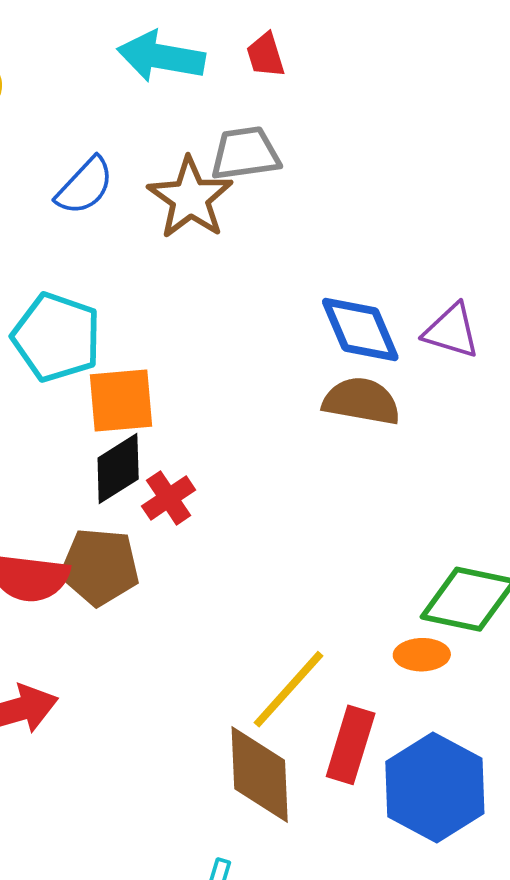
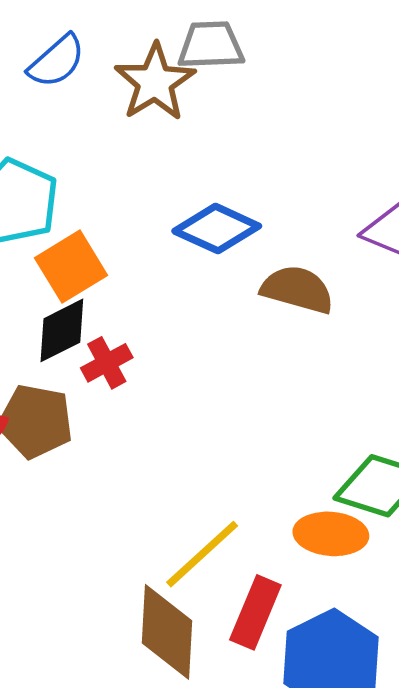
blue diamond: (360, 329) -> (217, 229), moved, turned -48
orange square: (121, 400) -> (71, 267), turned -32
orange ellipse: (422, 655) -> (331, 534), size x1.4

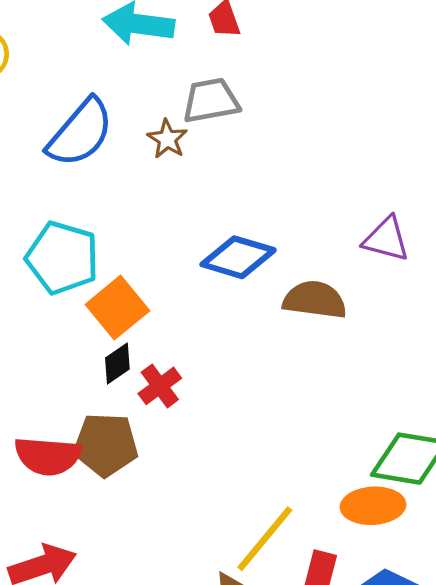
blue semicircle: (57, 61) -> (80, 133), size x1.4
brown star: (155, 82) -> (167, 139), size x0.6
black diamond: (62, 330) -> (117, 363), size x0.7

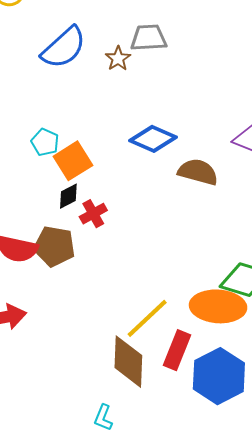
cyan pentagon: (62, 258) -> (45, 142), moved, size x0.6
orange ellipse: (373, 506) -> (218, 306), size x1.4

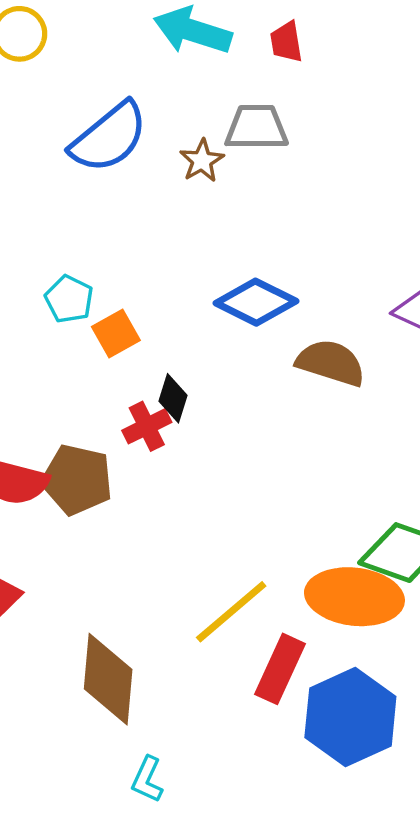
orange square: (73, 161) -> (116, 334), size x0.7
black diamond: (68, 196) -> (173, 398), moved, turned -48
brown diamond: (128, 362) -> (108, 679), moved

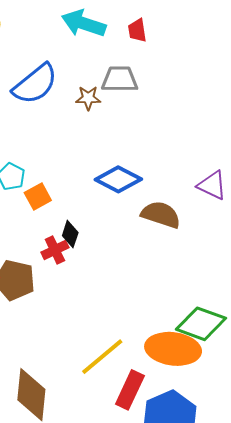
brown star: (202, 161) -> (88, 98), turned 30

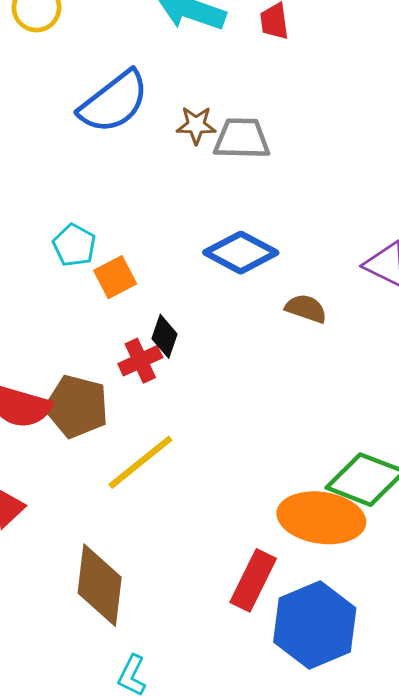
gray trapezoid: (120, 79) -> (242, 139), moved
brown semicircle: (161, 215) -> (306, 309), size x0.7
yellow line: (102, 357) -> (140, 462), moved

